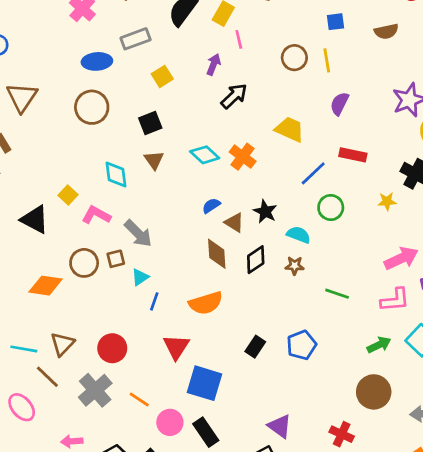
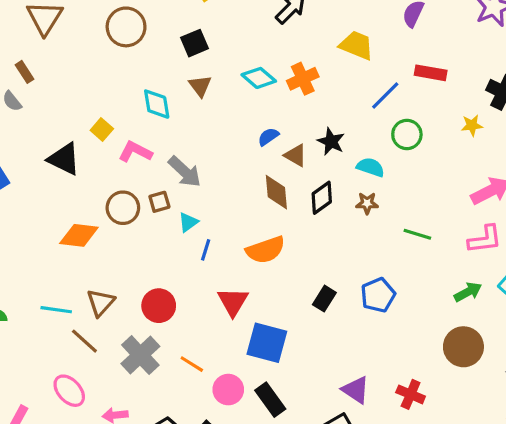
orange cross: (243, 157) -> (303, 79), turned 30
pink ellipse: (22, 407) -> (69, 391), moved
red cross: (342, 434) -> (411, 394), moved

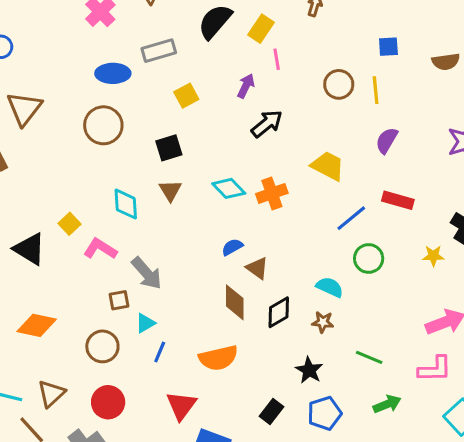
black star: (331, 142) -> (309, 370), moved
brown circle: (123, 208) -> (102, 346), moved
green arrow: (468, 292) -> (387, 404), moved

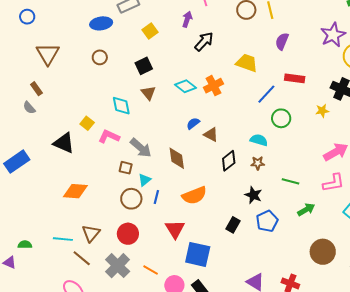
brown circle: (103, 125) -> (100, 57), size x0.6
brown square: (119, 300) -> (126, 168), turned 32
brown diamond: (235, 302) -> (177, 158), moved
brown circle: (102, 346) -> (131, 199), moved

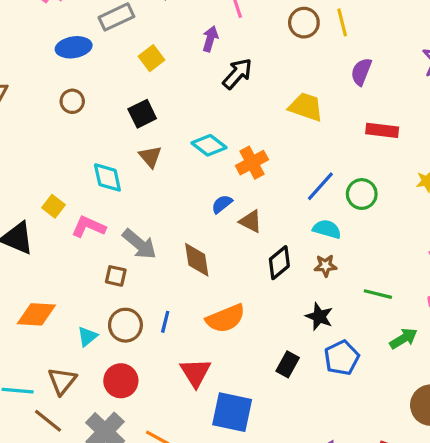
orange cross: (213, 86) -> (252, 163), moved
blue line: (266, 94) -> (320, 186), moved
cyan triangle: (144, 180) -> (87, 336), moved

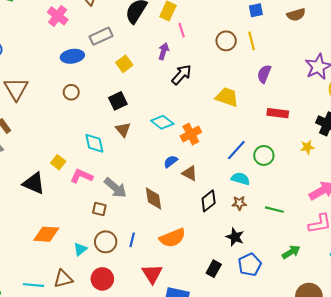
green line: (378, 294) -> (274, 210), moved
brown triangle: (62, 381) -> (63, 279), turned 36

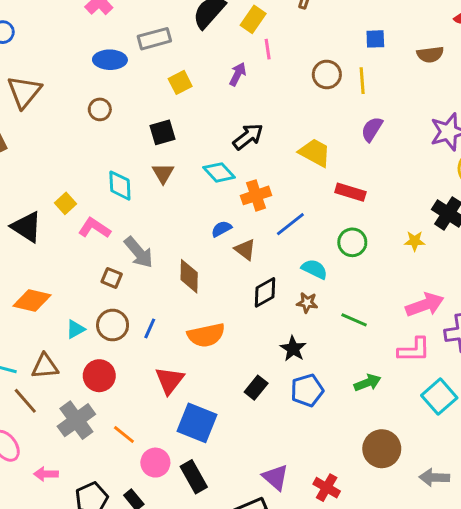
black arrow: (181, 75) -> (248, 137), moved
red rectangle: (278, 113) -> (350, 192), moved
blue line: (236, 150) -> (290, 224), moved

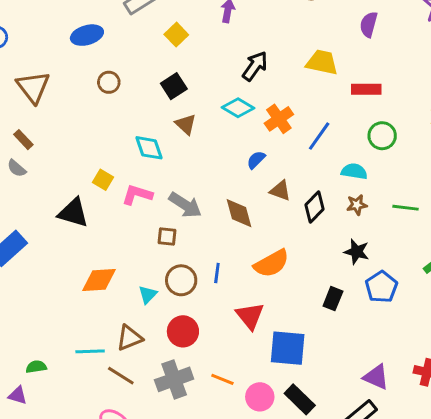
blue ellipse: (110, 60) -> (87, 35), moved
brown triangle: (245, 250) -> (280, 191), moved
gray cross: (76, 420) -> (174, 379), turned 33

